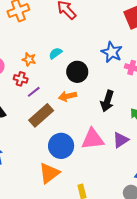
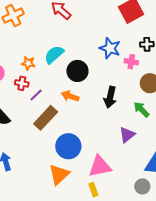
cyan semicircle: (55, 53) -> (54, 55), size x1.5
orange arrow: (68, 96) -> (70, 96), turned 36
pink triangle: (93, 139) -> (100, 166), moved

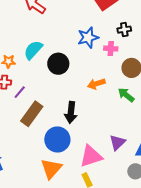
blue star: (110, 48) -> (88, 37), turned -30
orange arrow: (70, 96) -> (96, 84), moved, turned -30
black arrow: (110, 97) -> (71, 112), moved
purple triangle: (127, 135) -> (117, 142), moved

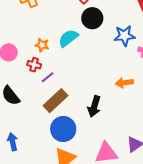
black circle: (58, 64) -> (92, 18), moved
blue circle: (57, 139) -> (63, 129), moved

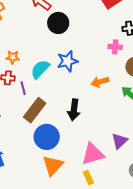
blue star: (125, 36) -> (67, 61), moved
cyan semicircle: (68, 38) -> (40, 69), moved
purple line: (48, 77) -> (23, 88), turned -56

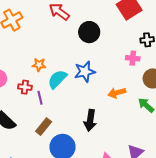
black circle: (58, 23) -> (89, 32), moved
orange star: (13, 57) -> (39, 65), moved
brown rectangle: (35, 110) -> (44, 127), moved, size x0.7

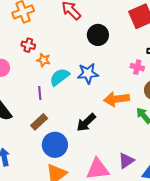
red cross: (25, 87) -> (28, 45), moved
orange arrow: (117, 93) -> (116, 99), size x1.4
black arrow: (90, 120) -> (86, 122), turned 30

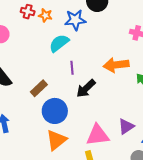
orange star: (43, 60) -> (45, 15), moved
blue star: (88, 73) -> (75, 20), moved
purple line: (40, 93) -> (72, 68), moved

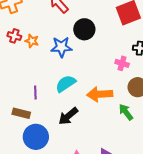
cyan semicircle: (59, 43) -> (66, 84), moved
purple line: (72, 68) -> (35, 93), moved
brown rectangle: (39, 88) -> (21, 113), turned 54

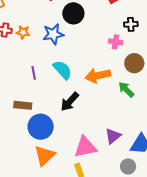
cyan semicircle: (66, 84) -> (62, 70), turned 90
purple line: (35, 93) -> (34, 73), moved

